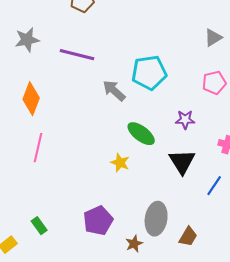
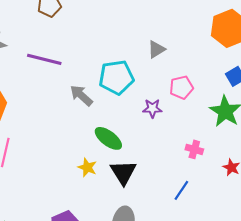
gray triangle: (213, 38) -> (156, 49), moved
purple star: (185, 120) -> (152, 108), moved
black triangle: (182, 162) -> (123, 172), moved

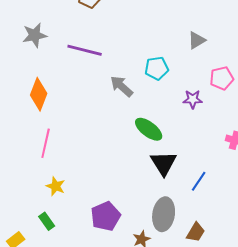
cyan pentagon: (116, 77) -> (157, 68), size x0.7
yellow star: (87, 167) -> (56, 186), moved
blue line: (181, 190) -> (199, 181), moved

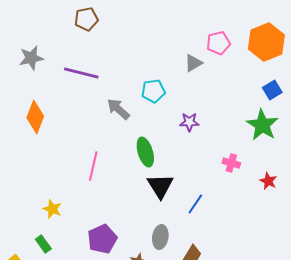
pink pentagon: (222, 78) -> (218, 43), moved
green ellipse: (149, 129) -> (145, 152), turned 36
pink line: (46, 143) -> (93, 166), moved
gray ellipse: (164, 214) -> (160, 237), size x0.7

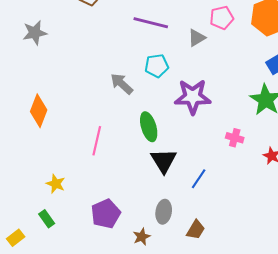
purple line: (81, 73) -> (151, 23), moved
orange diamond: (35, 117) -> (39, 111), moved
purple star: (189, 122) -> (193, 97), size x1.8

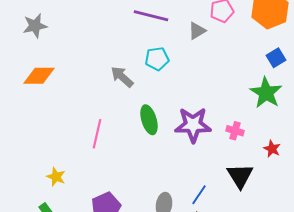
purple star: (193, 97) -> (193, 125), moved
orange diamond: (39, 111) -> (39, 76), moved, turned 68
black triangle: (164, 161) -> (240, 176), moved
blue line: (199, 179) -> (199, 195), moved

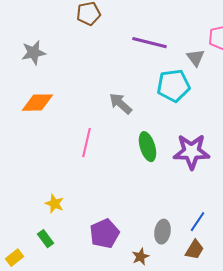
gray triangle: (197, 31) -> (196, 58), turned -36
cyan pentagon: (157, 59) -> (174, 86), moved, size x1.4
pink line: (97, 134) -> (86, 143), moved

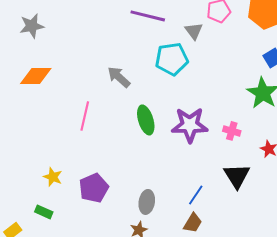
gray ellipse: (162, 232) -> (147, 202), moved
purple pentagon: (104, 234) -> (94, 188), moved
green rectangle: (46, 239) -> (44, 212), turned -30

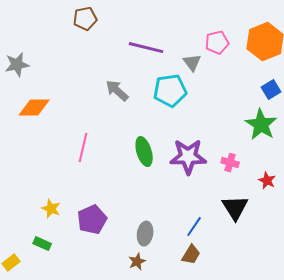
gray star: (32, 26) -> (17, 65), moved
gray arrow: (119, 77) -> (117, 91), moved

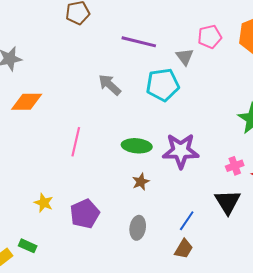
green ellipse: (144, 152) -> (137, 146), turned -68
pink cross: (230, 163) -> (235, 166), moved, turned -36
green rectangle: (42, 244) -> (28, 246), moved
brown star: (137, 262) -> (141, 182), moved

